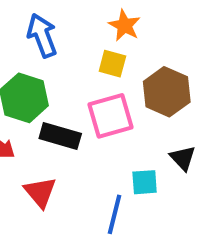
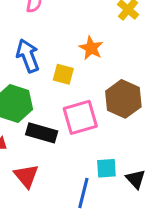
yellow square: (112, 64) -> (63, 74), moved
black triangle: (183, 158) -> (136, 179), moved

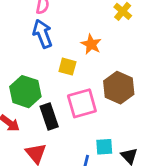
blue arrow: (28, 56) -> (43, 34), moved
black rectangle: (42, 133) -> (49, 117), turned 55

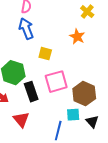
orange star: (91, 44) -> (77, 37), moved
brown hexagon: (119, 88) -> (84, 94), moved

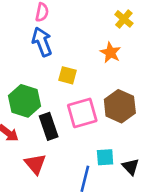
brown hexagon: (84, 94) -> (120, 106), moved

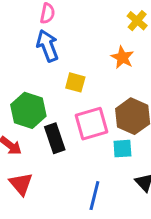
cyan square: (105, 157) -> (122, 149), moved
red triangle: (35, 164) -> (21, 184), moved

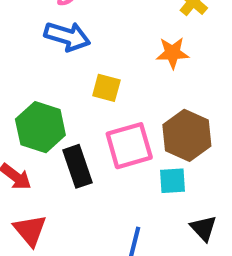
blue arrow: (47, 46) -> (67, 36), turned 128
orange star: (122, 57) -> (172, 53), turned -30

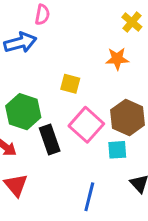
blue arrow: (67, 36) -> (20, 43), moved, turned -32
pink square: (129, 146) -> (86, 125), turned -32

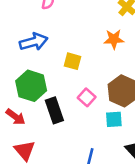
blue arrow: (20, 43) -> (34, 42), moved
pink square: (86, 125) -> (87, 97), size x0.6

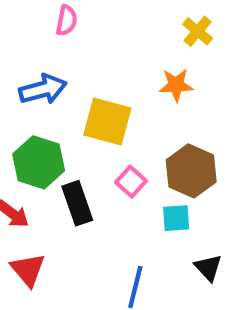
yellow square: (72, 61) -> (107, 121), size x1.6

